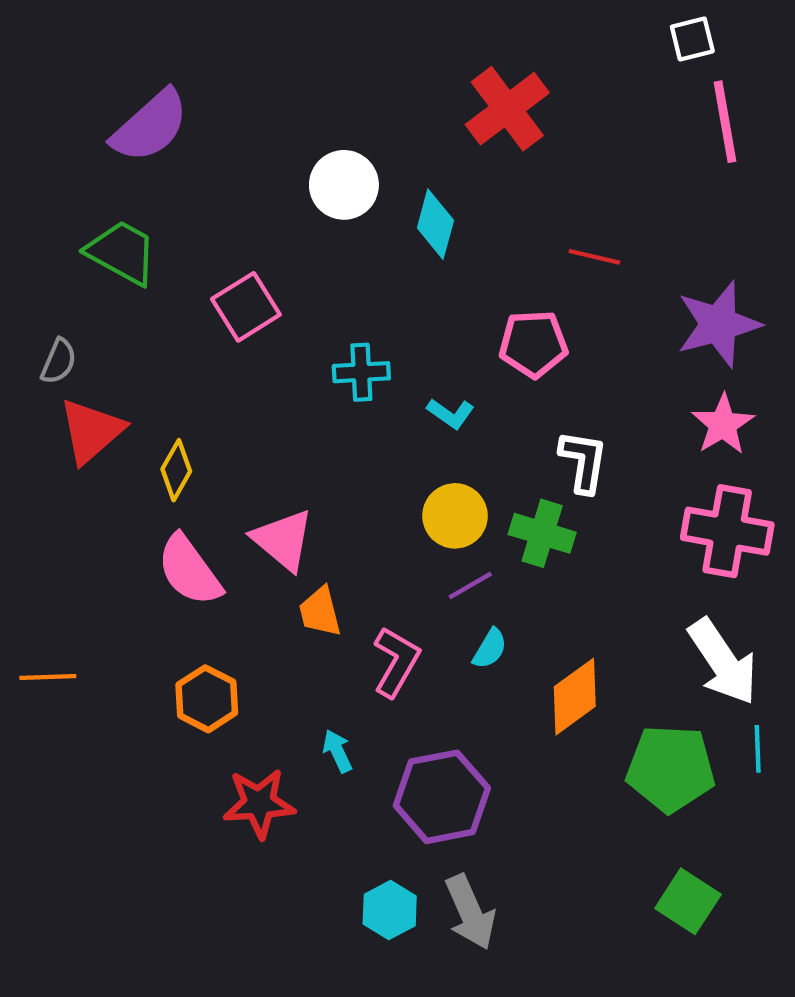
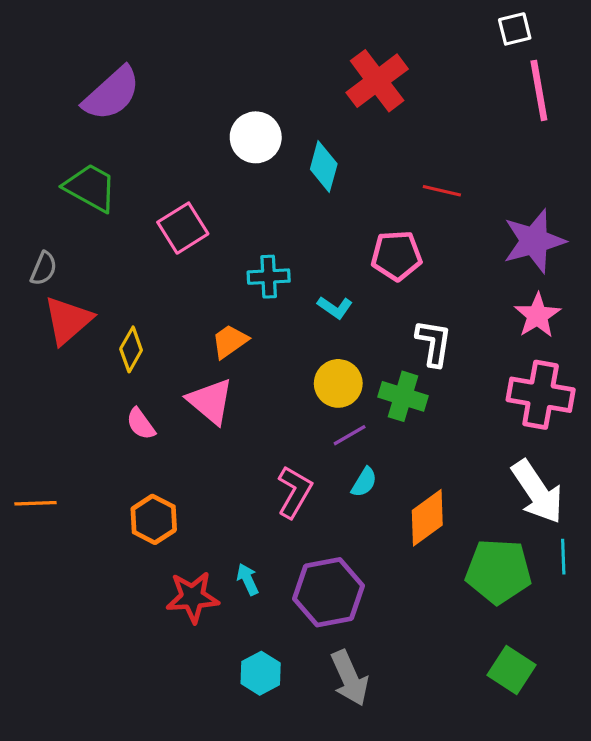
pink semicircle: (189, 570) -> (141, 424), size x0.6
orange trapezoid: (320, 612) -> (230, 341), moved, turned 69
cyan arrow: (337, 751) -> (248, 579), moved
cyan hexagon: (390, 910) -> (261, 673), moved

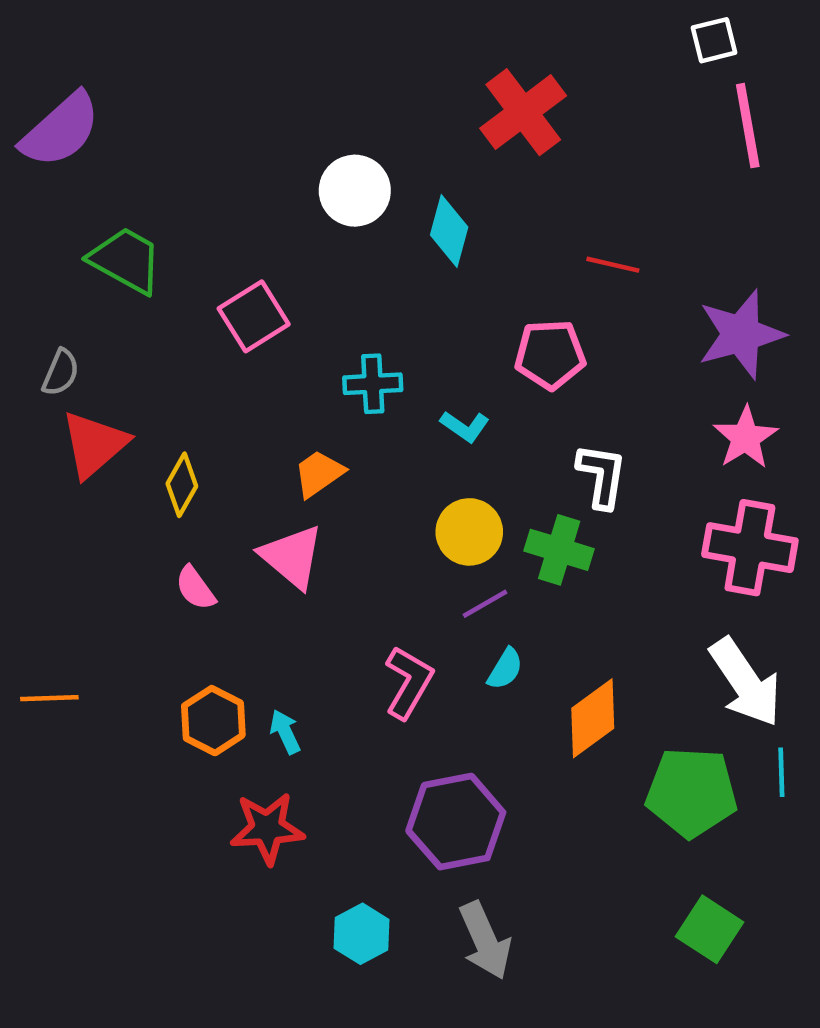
purple semicircle: (112, 94) -> (61, 130), moved
cyan arrow: (248, 579) -> (285, 732), moved

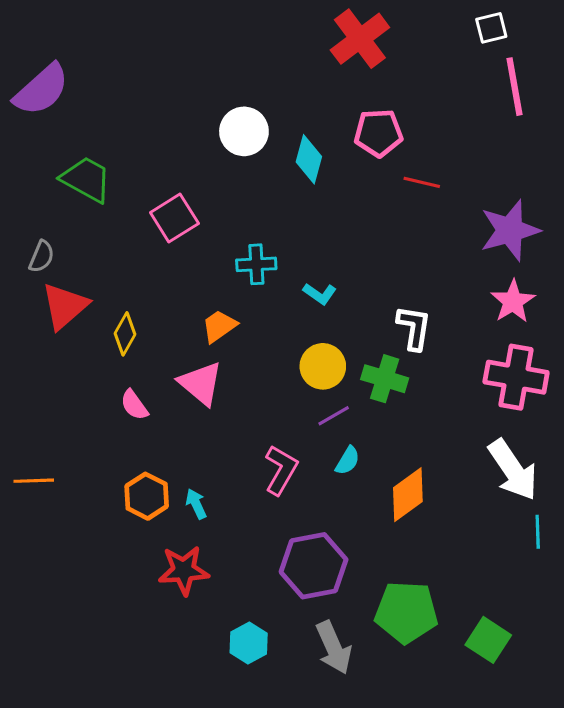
red cross: (523, 112) -> (360, 39), moved
pink pentagon: (550, 355) -> (378, 133), moved
green pentagon: (692, 792) -> (406, 612), moved

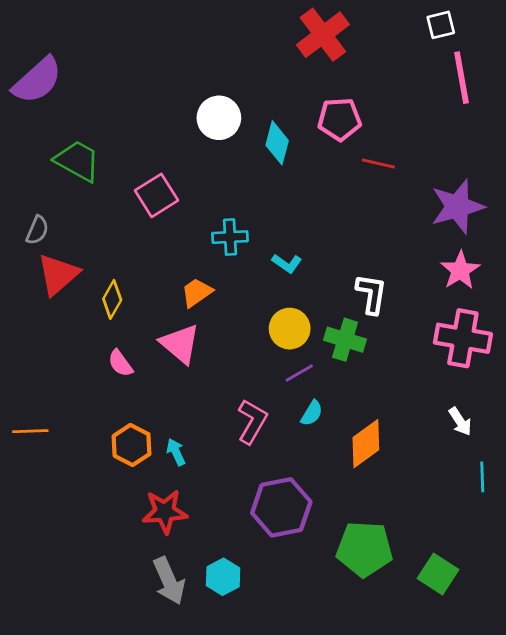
white arrow: (513, 470) -> (460, 421), size x0.5
gray arrow: (334, 648) -> (169, 581), moved

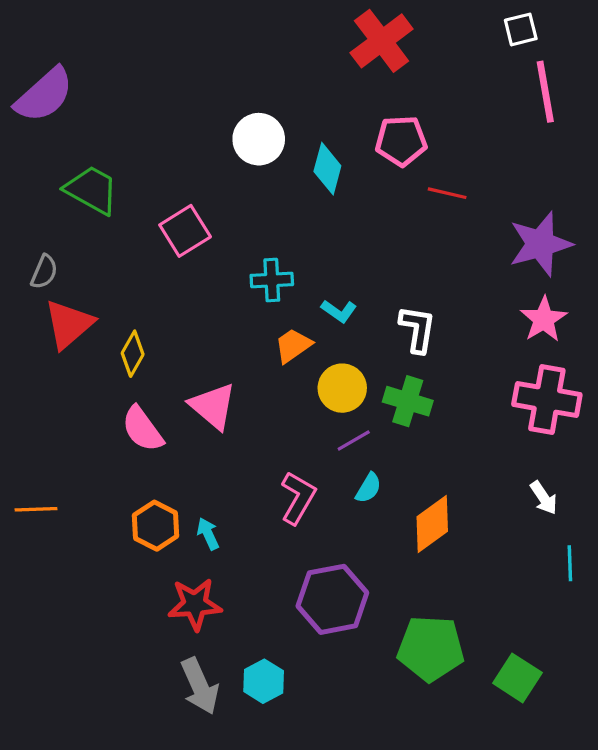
orange trapezoid: (197, 293) -> (293, 345), moved
white L-shape: (371, 294) -> (418, 329), moved
pink semicircle: (120, 363) -> (142, 429), size x1.4

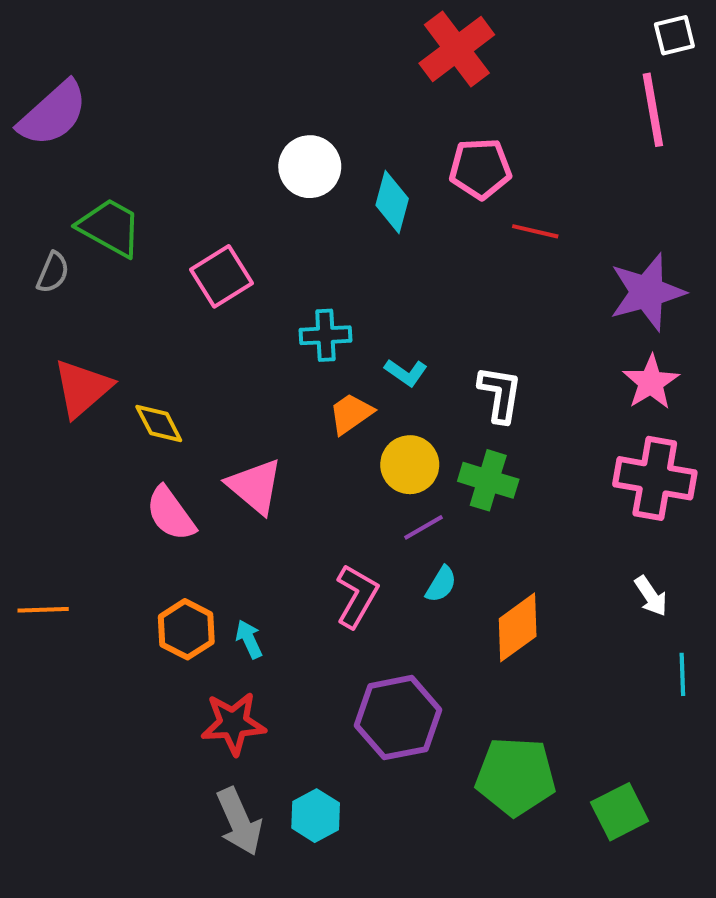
white square: (521, 29) -> (674, 35), moved
gray semicircle: (44, 272) -> (53, 272), moved
yellow diamond: (133, 354) -> (159, 423), turned -57
green square: (517, 678) -> (620, 812), turned 30

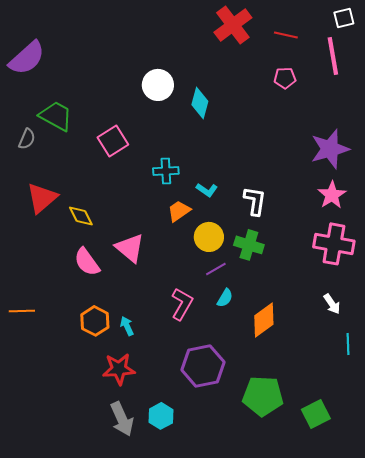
pink pentagon: (480, 169) -> (285, 78), moved, size x0.7
red line: (535, 231) -> (286, 35), moved

